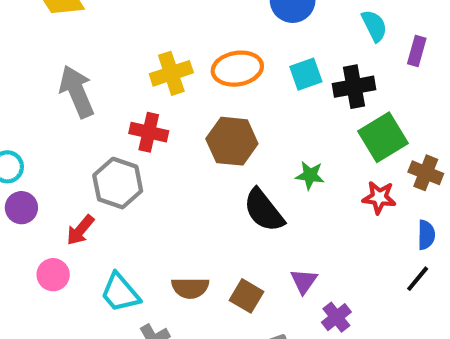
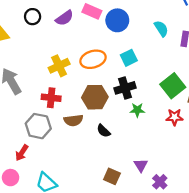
black cross: (354, 87) -> (125, 88), moved
black semicircle: (264, 210) -> (103, 131), moved, size x0.6
brown semicircle: (190, 288) -> (73, 120), moved

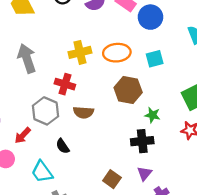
black cross: (125, 88) -> (142, 141), moved
brown hexagon: (95, 97) -> (128, 90), moved
black semicircle: (103, 131) -> (63, 146), moved

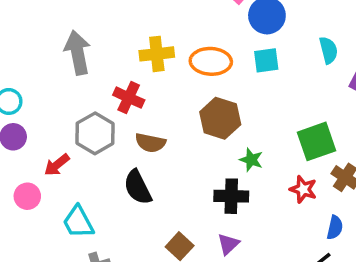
cyan square: (155, 59) -> (266, 60), moved
black semicircle: (63, 146) -> (138, 187), moved, size x1.5

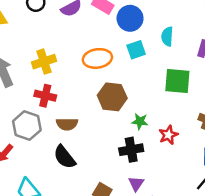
cyan semicircle: (329, 50) -> (167, 36), moved, turned -150
yellow cross: (157, 54) -> (44, 62), moved
green square: (317, 141) -> (177, 81), moved, turned 36
red star: (303, 189) -> (168, 135), moved, turned -30

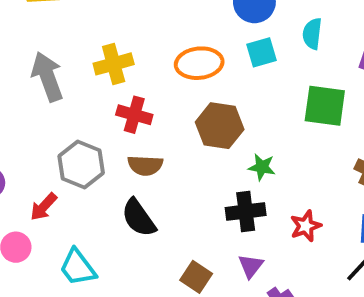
red cross: (45, 96) -> (134, 115), moved
red star: (168, 135) -> (306, 226), moved

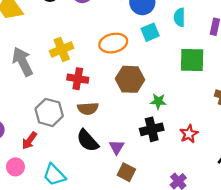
purple triangle: (251, 266) -> (117, 147), moved

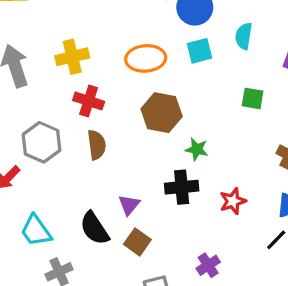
green square: (192, 60) -> (253, 98), size x0.6
brown semicircle: (88, 109) -> (97, 145), turned -102
black semicircle: (88, 141) -> (94, 228), moved

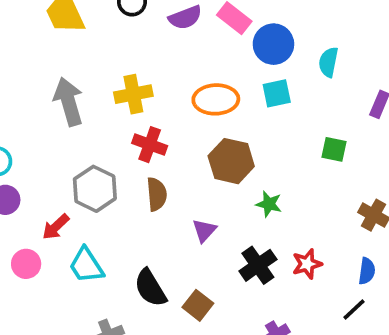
cyan semicircle: (244, 36) -> (328, 62), moved
black cross: (182, 187) -> (258, 265), moved, turned -32
purple triangle: (129, 205) -> (204, 230), moved
cyan trapezoid: (36, 231) -> (86, 265), moved

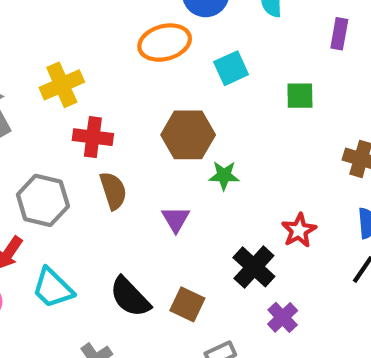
cyan square: (277, 93) -> (231, 68), moved
orange ellipse: (216, 99) -> (165, 43), moved
green star: (269, 204) -> (224, 176), moved
black cross: (258, 265) -> (254, 267), moved

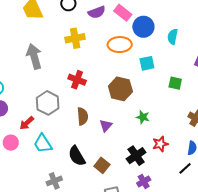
yellow cross: (62, 85) -> (75, 38), moved
green star: (224, 176) -> (143, 117), moved
brown semicircle: (113, 191) -> (83, 116), moved

